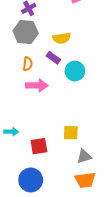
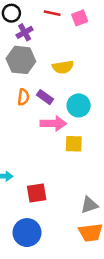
purple rectangle: (53, 58) -> (45, 97), moved
pink arrow: (37, 85) -> (53, 123), moved
yellow square: (71, 133) -> (74, 144), moved

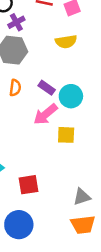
yellow semicircle: (63, 67) -> (66, 42), moved
purple rectangle: (45, 97) -> (47, 88), moved
pink arrow: (53, 123) -> (45, 114), turned 140

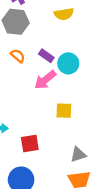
orange semicircle: (15, 88) -> (18, 56), turned -56
yellow square: (66, 135) -> (64, 111), moved

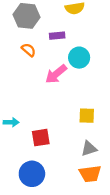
purple rectangle: (46, 56) -> (57, 36), moved, turned -40
yellow square: (64, 111) -> (87, 116), moved

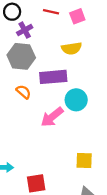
purple rectangle: (57, 36) -> (53, 77), size x1.6

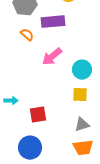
cyan circle: (76, 100) -> (82, 70), moved

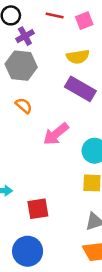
purple rectangle: (53, 22) -> (80, 89), moved, turned 35

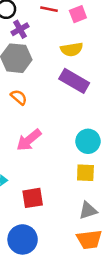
pink arrow: (56, 134) -> (29, 140), moved

